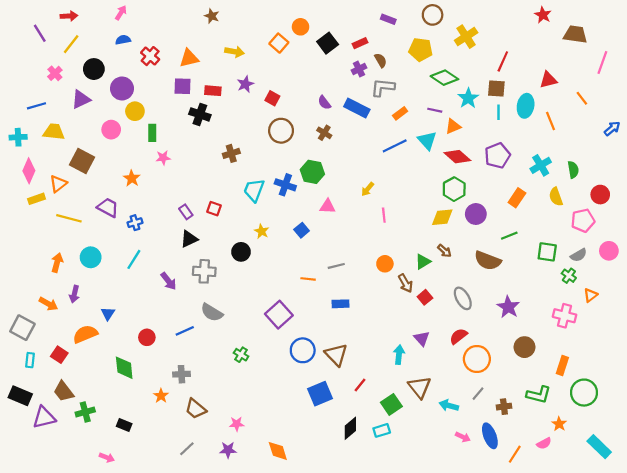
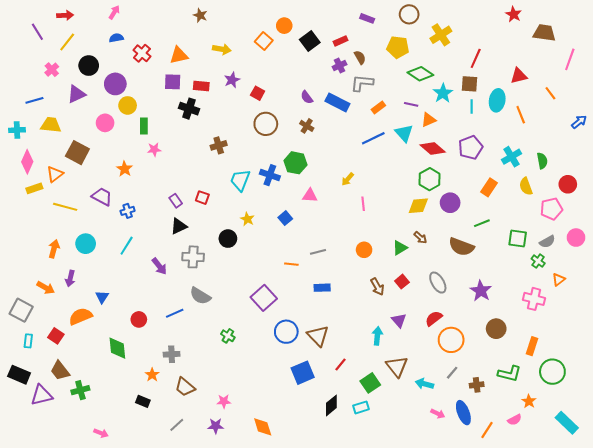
brown arrow: (405, 283) -> (377, 287), moved
black rectangle: (124, 425) -> (143, 401), moved

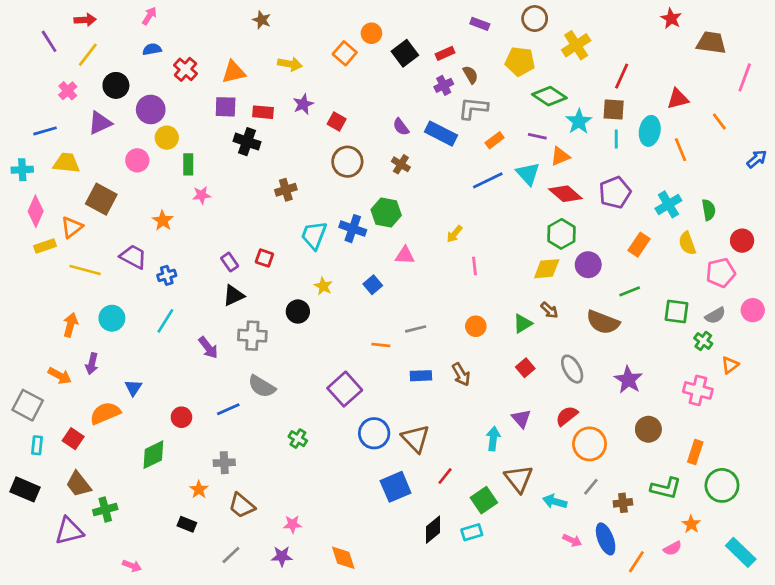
brown arrow: (377, 287) -> (461, 374), moved
green diamond: (117, 348) -> (153, 455), turned 70
purple triangle: (42, 395) -> (69, 531), moved

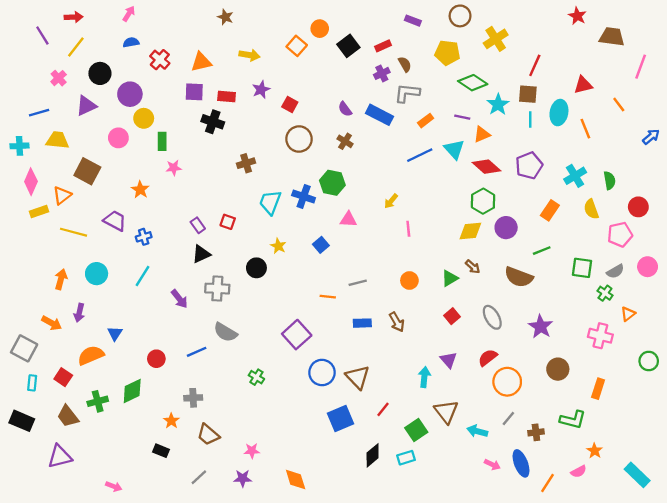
green circle: (722, 485) -> (649, 361), moved, size x0.7
green cross: (105, 510) -> (98, 401), moved

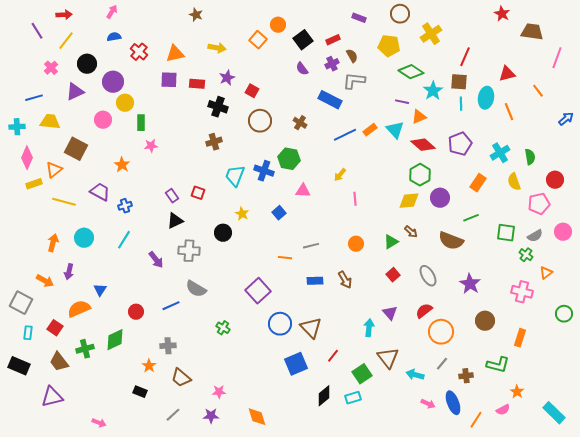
purple semicircle: (345, 109) -> (302, 69), moved
orange rectangle: (426, 121) -> (370, 130), moved
black cross: (213, 122) -> (218, 107), moved
blue line: (420, 155) -> (345, 135), moved

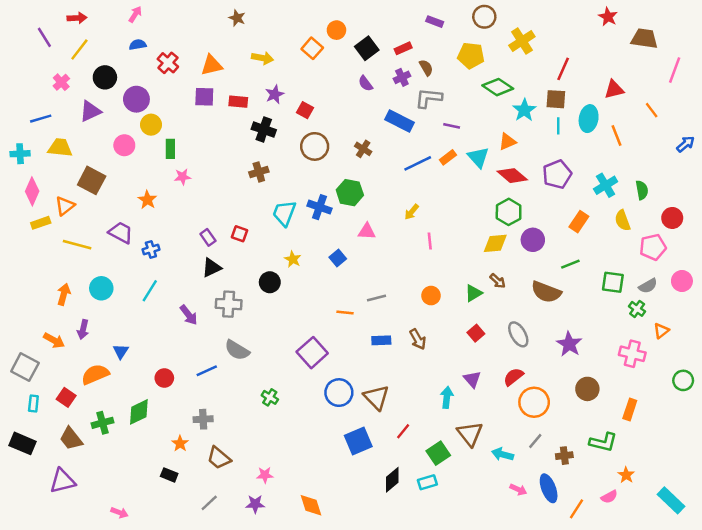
purple line: (402, 102) -> (452, 126), moved

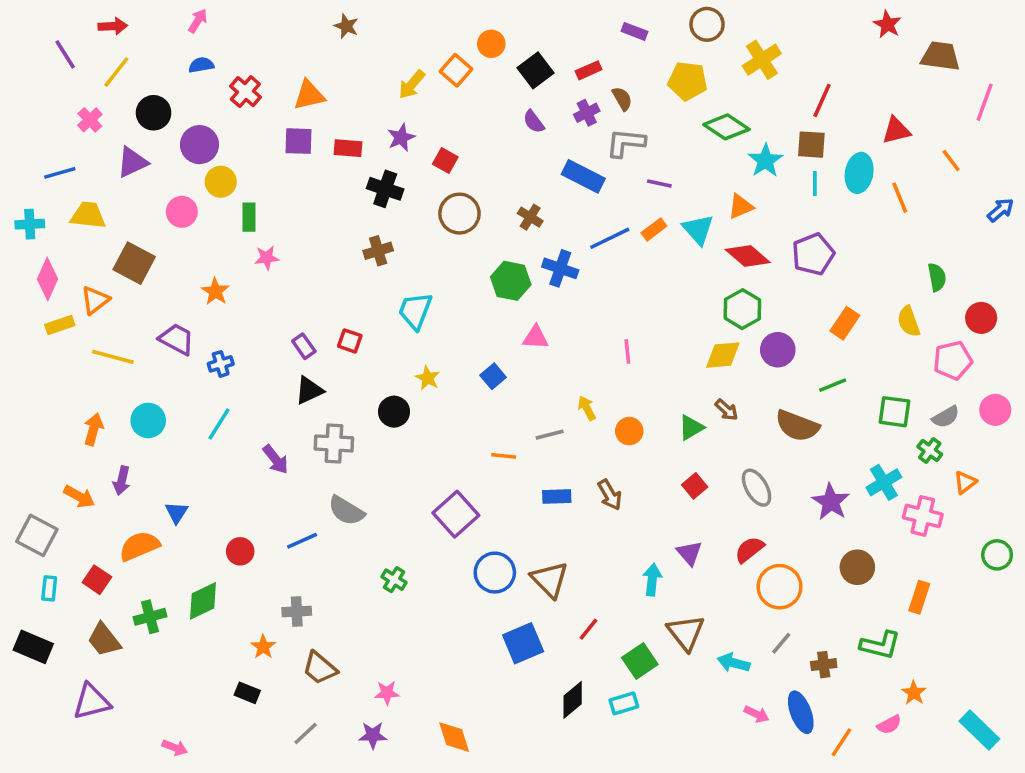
yellow arrow: (263, 58) -> (412, 84), moved, turned 120
cyan cross: (606, 185) -> (884, 482), moved
blue cross: (319, 207) -> (560, 268), moved
yellow arrow: (412, 212) -> (587, 408), moved, turned 112

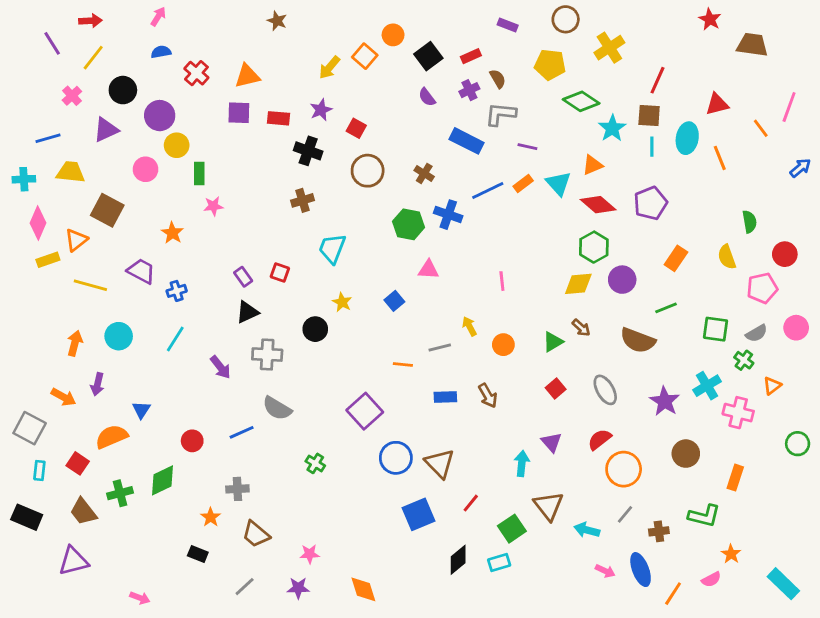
pink line: (985, 102) -> (789, 107), moved

